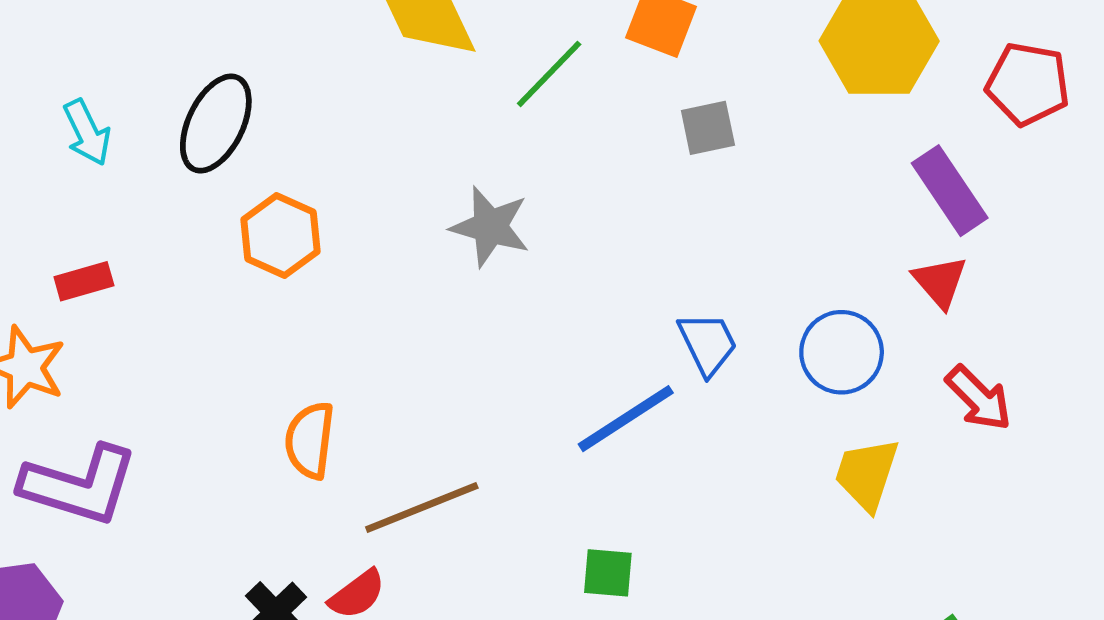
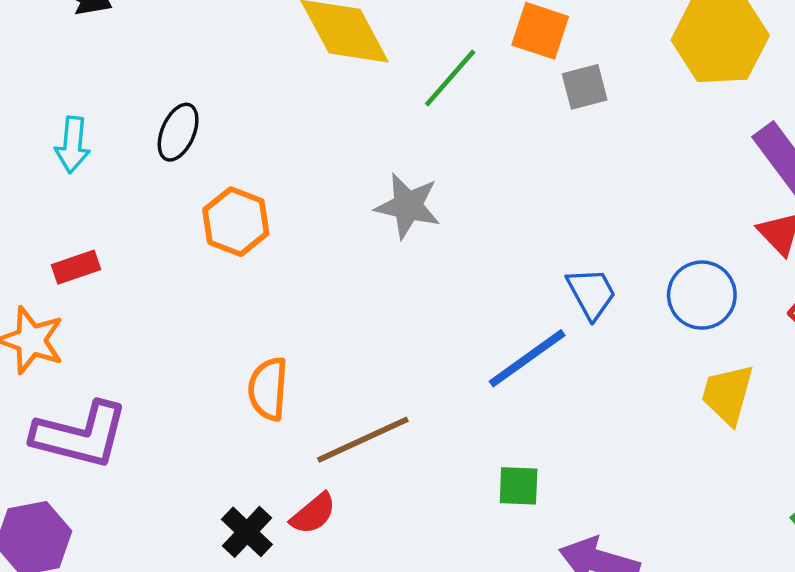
black ellipse: (216, 124) -> (178, 132), size x0.7
gray square: (708, 128) -> (585, 87), moved
cyan arrow: (87, 132) -> (73, 145), turned 34

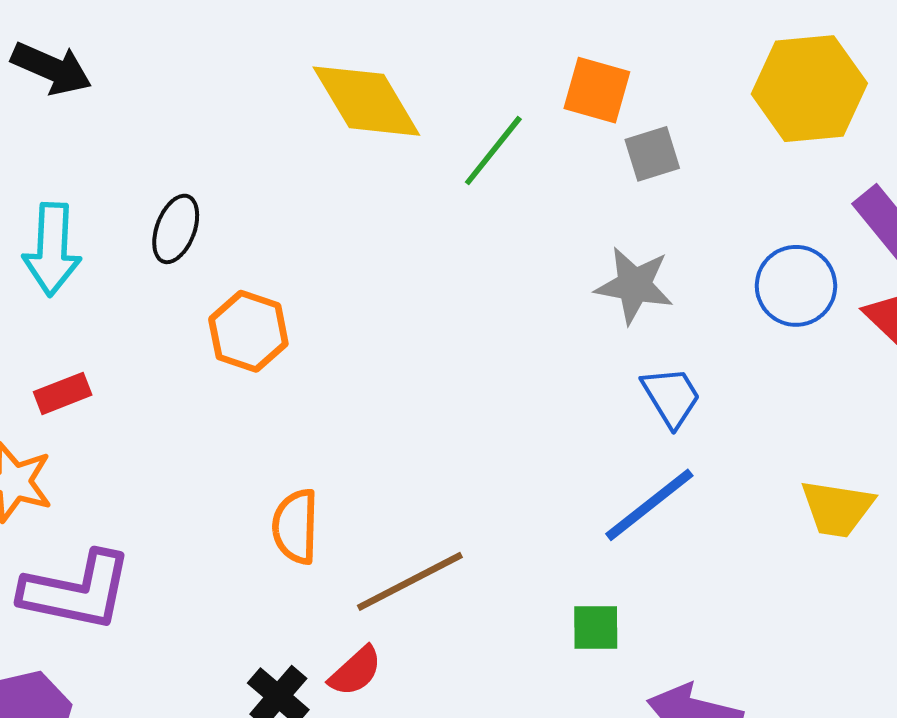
cyan arrow: (73, 145) -> (52, 249), size x1.4
gray star: (408, 206) -> (634, 285), moved
blue circle: (702, 295) -> (796, 286), moved
blue line: (527, 358) -> (649, 505), moved
yellow trapezoid: (728, 394) -> (837, 508), turned -94

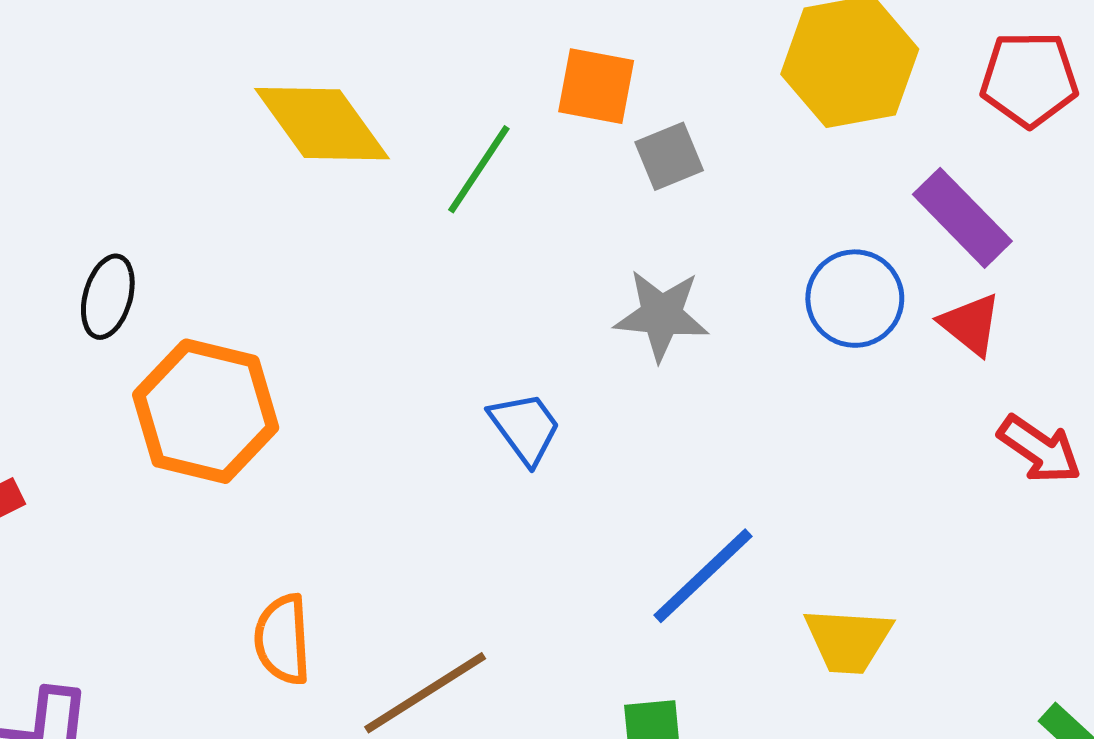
orange hexagon: (248, 331) -> (206, 411), size x1.5
blue trapezoid: (671, 397) -> (525, 428), moved
yellow trapezoid: (837, 508) -> (848, 640), moved

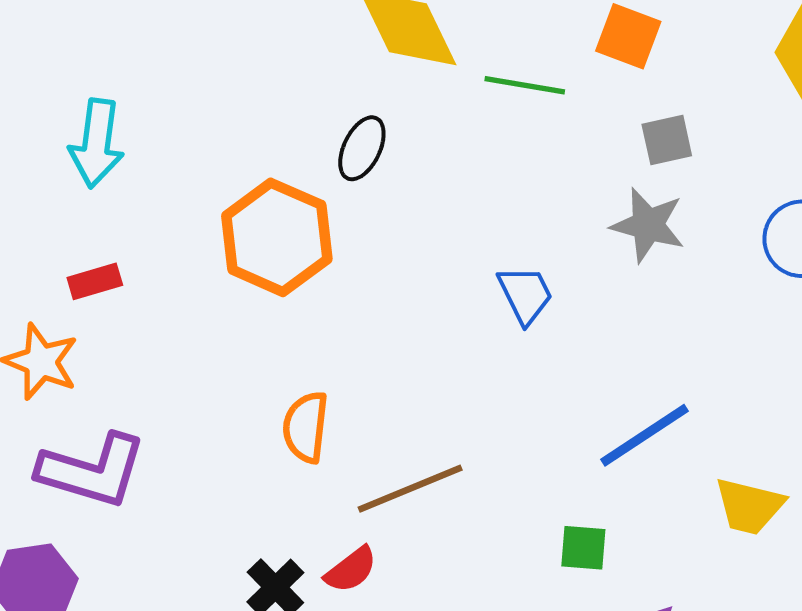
gray square: (669, 156) -> (667, 140), moved
green line: (479, 169) -> (525, 85), turned 56
black ellipse: (108, 297) -> (362, 148), moved

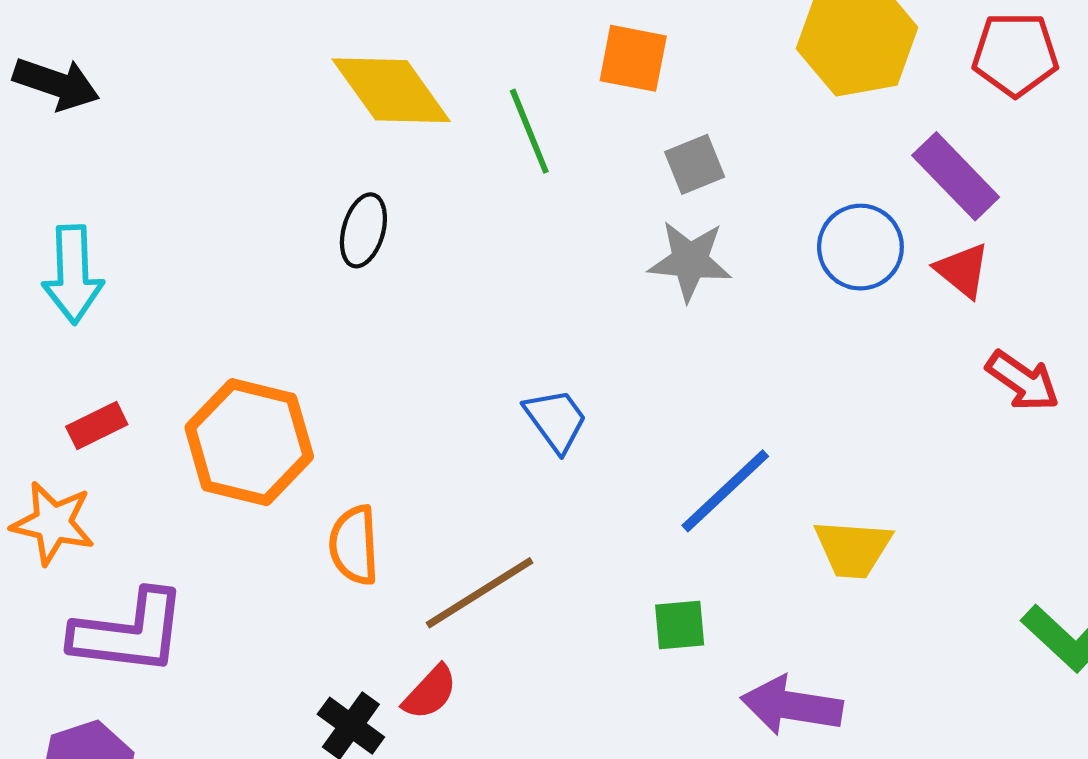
green line: (525, 85) -> (529, 131), turned 68
orange hexagon: (277, 237) -> (249, 442), moved
blue trapezoid: (525, 295) -> (556, 420), moved

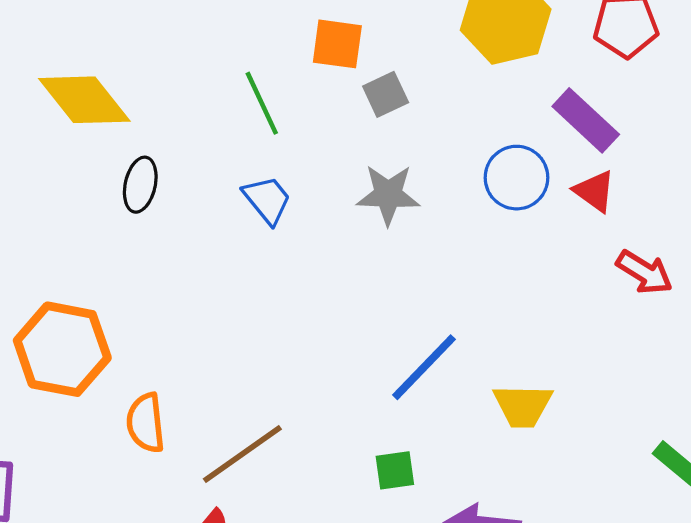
yellow diamond: (391, 90) -> (84, 100), moved
gray square: (695, 164) -> (386, 94), moved
blue trapezoid: (556, 420) -> (267, 200), moved

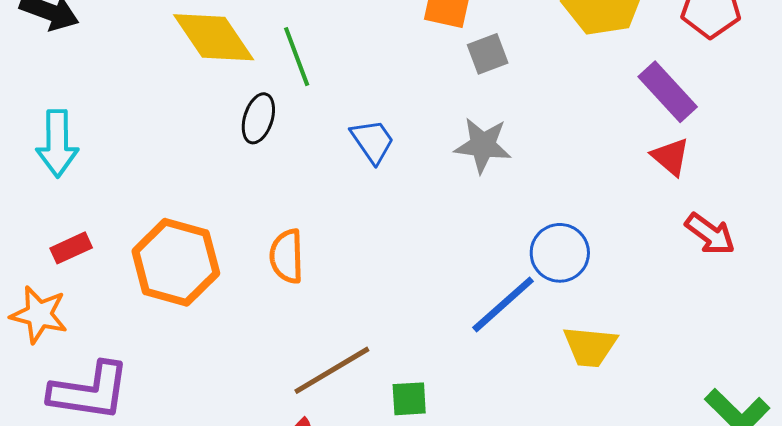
green line: (262, 103) -> (297, 57), moved
blue circle: (517, 178) -> (560, 253), moved
orange semicircle: (146, 423) -> (287, 256), moved
green square: (395, 470) -> (409, 399), moved

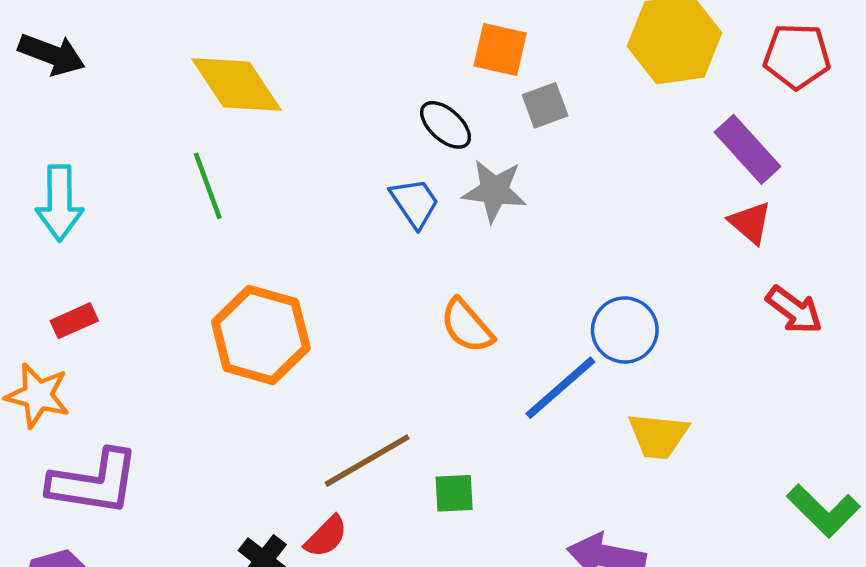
green line: (297, 57) -> (208, 186), moved
black ellipse: (258, 118) -> (446, 125), moved, turned -66
gray star: (483, 145) -> (494, 191), moved
orange semicircle: (287, 256) -> (467, 326), moved, turned -40
orange hexagon: (176, 262) -> (261, 335), moved

